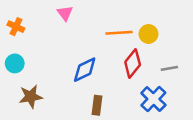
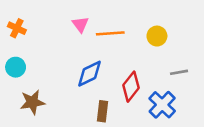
pink triangle: (65, 13) -> (80, 24), moved
orange line: (119, 33) -> (110, 33), moved
red diamond: (133, 63) -> (131, 87), moved

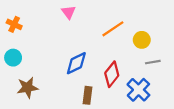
pink triangle: (80, 24) -> (69, 12), moved
orange line: (110, 33) -> (113, 29), moved, turned -30
yellow circle: (157, 36) -> (142, 40), moved

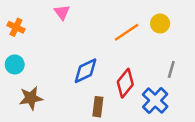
pink triangle: (69, 12) -> (62, 12), moved
yellow circle: (142, 40) -> (160, 23), moved
gray line: (153, 62) -> (171, 69), turned -64

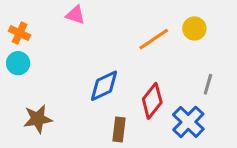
pink triangle: (62, 12) -> (75, 15), turned -35
cyan circle: (15, 64) -> (18, 63), moved

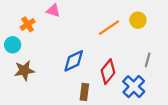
orange cross: (20, 33) -> (28, 24), moved, turned 32
brown star: (38, 119) -> (24, 71), moved

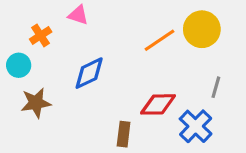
yellow circle: (138, 20) -> (202, 29), size x1.5
blue diamond: (74, 61) -> (89, 73), moved
red diamond: (108, 72) -> (158, 104), turned 50

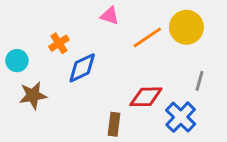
pink triangle: (78, 15) -> (110, 16), moved
orange cross: (41, 35) -> (59, 43), moved

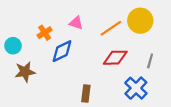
pink triangle: (110, 16) -> (76, 23), moved
red diamond: (146, 97) -> (115, 58), moved

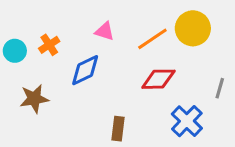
orange cross: (45, 33) -> (49, 45), moved
cyan circle: (13, 46) -> (15, 51), moved
gray line: (150, 61) -> (220, 88), moved

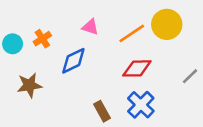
gray line: (220, 88) -> (190, 76), turned 30
blue cross: (187, 121) -> (141, 105), moved
brown rectangle: (118, 129) -> (102, 111), turned -36

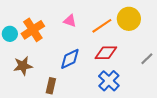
orange cross: (42, 39) -> (33, 30), size x1.6
blue diamond: (73, 61) -> (70, 59), moved
brown rectangle: (102, 111) -> (51, 86), moved, turned 42

